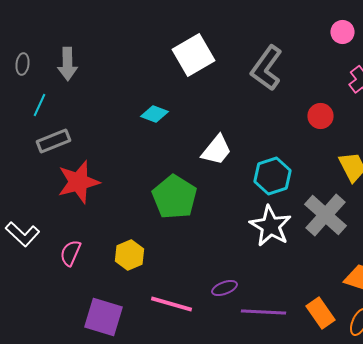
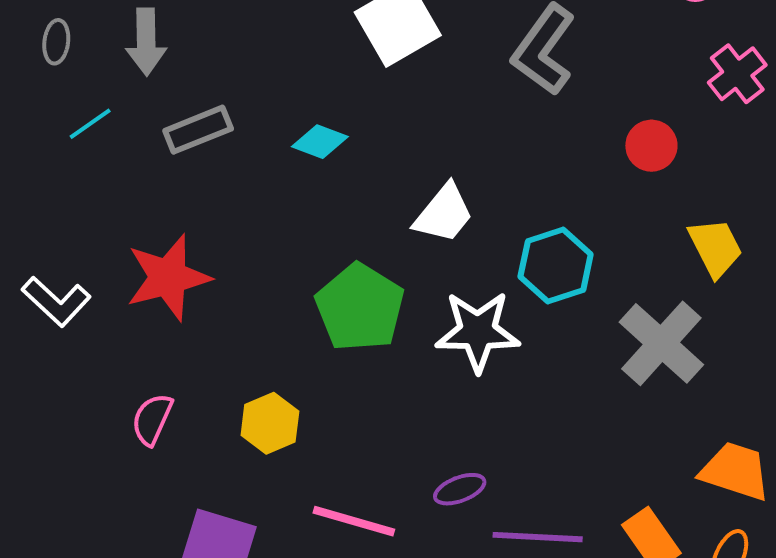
cyan line: (40, 105) -> (90, 124), turned 30
gray rectangle: (54, 141) -> (198, 130), moved
white star: (270, 226) -> (478, 331), moved, turned -30
white L-shape: (22, 234) -> (56, 301), moved

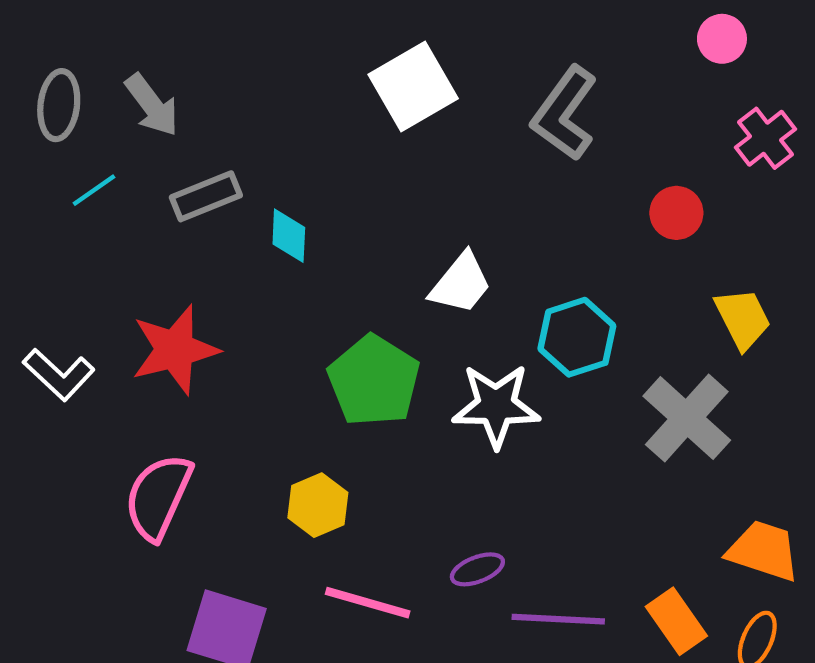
gray ellipse: (56, 42) -> (59, 105), size x1.5
gray arrow: (146, 42) -> (152, 105), turned -36
cyan diamond: (320, 142) -> (289, 236), moved, turned 72
pink semicircle: (152, 419) -> (158, 497), size x1.6
yellow hexagon: (270, 423) -> (318, 505), moved

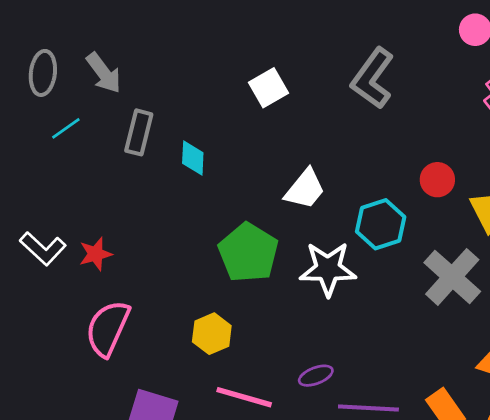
white square: (413, 86) -> (269, 88), moved, size x0.7
gray rectangle: (206, 196) -> (139, 132), turned -54
red circle: (676, 213) -> (437, 180), moved
red star: (175, 350) -> (96, 254), moved, size x0.6

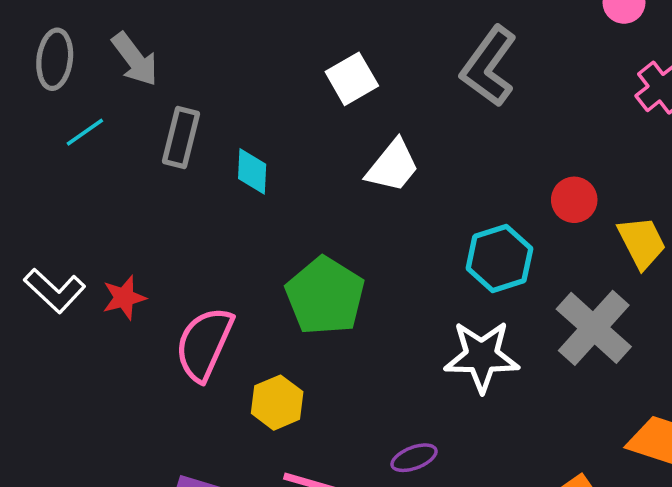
white trapezoid: (305, 189) -> (393, 166), moved
white star: (328, 269) -> (482, 356), moved
pink semicircle: (108, 328) -> (204, 344), moved

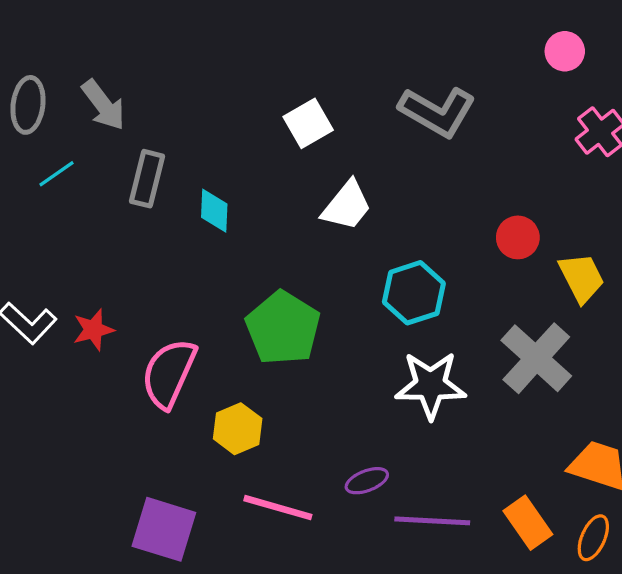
gray L-shape: (489, 66) -> (437, 112), turned -96
cyan hexagon: (499, 258) -> (414, 293), moved

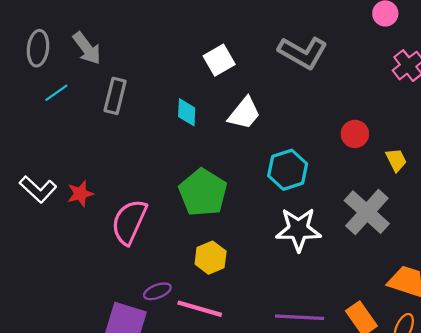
cyan diamond: (214, 211) -> (187, 112), moved
yellow trapezoid: (582, 278) -> (396, 160), size x0.7
yellow hexagon: (238, 429) -> (211, 258), moved
purple ellipse: (367, 481) -> (157, 291), moved

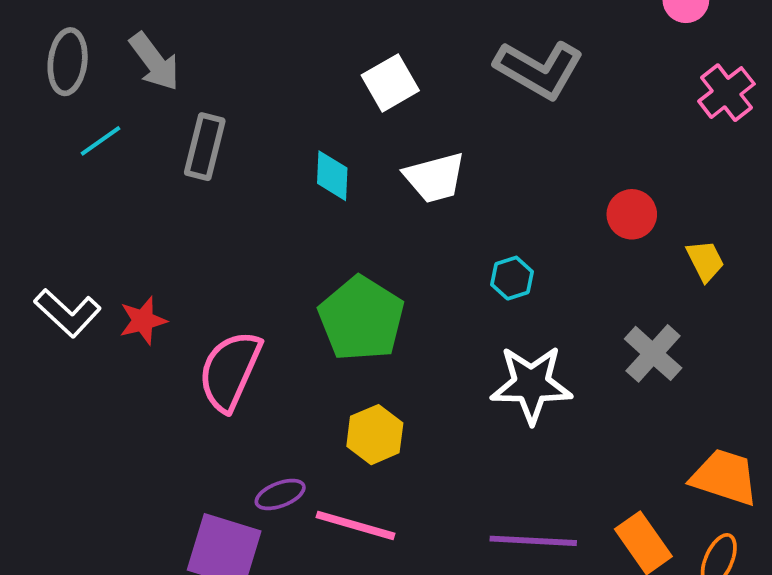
white trapezoid: (244, 113) -> (435, 178), turned 36
cyan hexagon: (288, 170) -> (512, 278), size x0.6
gray cross: (367, 212) -> (653, 353), size x0.7

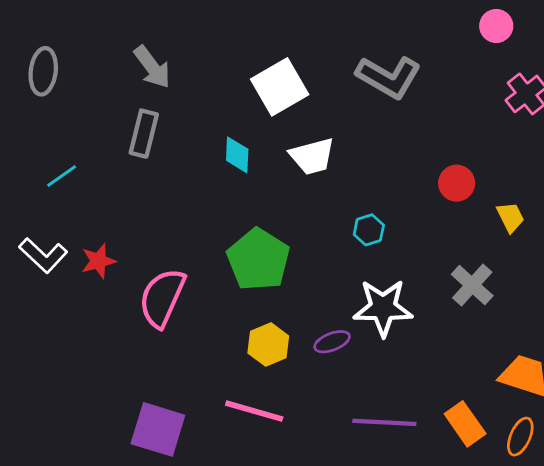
gray arrow: (155, 62) -> (152, 67), moved
white square: (390, 83) -> (280, 87), size x1.4
cyan line: (100, 141) -> (62, 176), moved
purple ellipse: (280, 494) -> (332, 342), moved

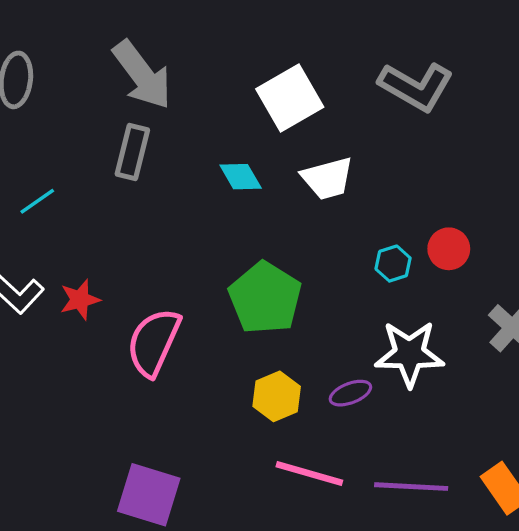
gray arrow: (152, 67) -> (142, 75), size x1.4
cyan diamond: (237, 155) -> (241, 177), turned -33
red circle: (457, 183) -> (449, 249), moved
pink line: (254, 411) -> (309, 473), moved

